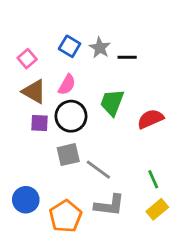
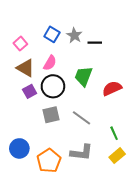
purple square: (39, 123) -> (30, 91), turned -32
gray line: (98, 170) -> (81, 118), moved

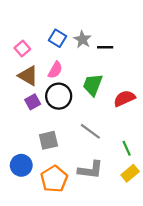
gray square: (51, 115) -> (48, 140), moved

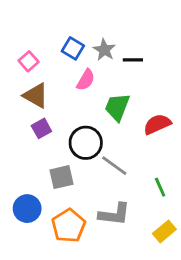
pink semicircle: (55, 70) -> (86, 80), moved
black circle: (59, 96) -> (86, 143), moved
yellow rectangle: (130, 173) -> (164, 231), moved

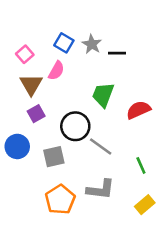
pink semicircle: (86, 80) -> (56, 71), moved
brown triangle: (36, 96) -> (31, 85), turned 30
blue circle: (27, 209) -> (17, 146), moved

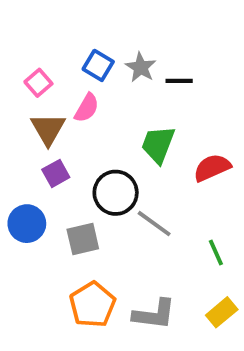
gray L-shape: (101, 189) -> (154, 314), moved

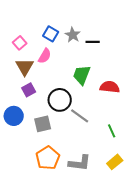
red semicircle: (212, 168) -> (110, 87), turned 30

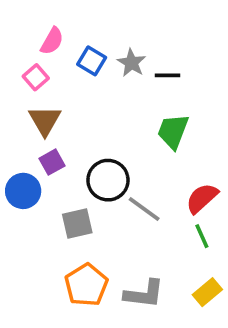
pink semicircle: (45, 56) -> (52, 41), moved
green trapezoid: (82, 75) -> (173, 131), moved
red semicircle: (110, 87) -> (202, 198), moved, turned -48
blue circle: (14, 116) -> (23, 191), moved

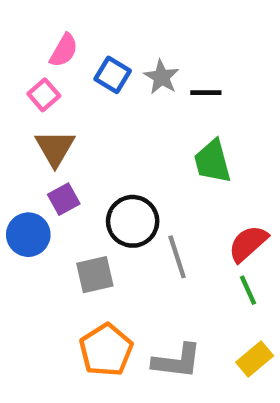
green trapezoid: (173, 131) -> (213, 161), turned -36
gray line: (144, 209) -> (177, 257), turned 36

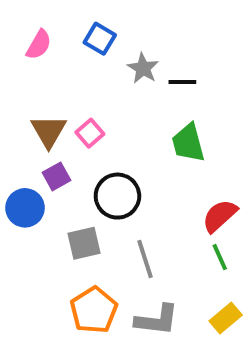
pink semicircle: (64, 50) -> (39, 45), moved
blue square: (113, 75) -> (100, 39), moved
pink square: (44, 95) -> (90, 133), moved
gray line: (177, 257) -> (145, 259), moved

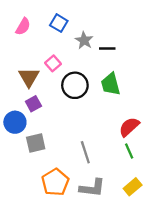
pink square: (90, 133) -> (53, 63), moved
black circle: (117, 196) -> (75, 85), moved
gray square: (84, 243) -> (36, 143), moved

